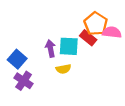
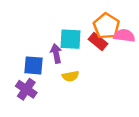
cyan square: (69, 46) -> (70, 39), moved
blue square: (17, 59) -> (33, 65), moved, turned -36

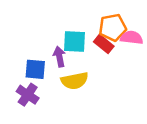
orange pentagon: (106, 26) -> (113, 28), turned 30
yellow semicircle: (70, 76) -> (75, 81), size x1.5

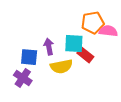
cyan square: (75, 41) -> (74, 43), moved
red rectangle: (104, 44) -> (85, 55), moved

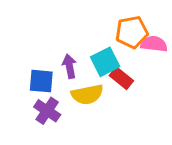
cyan square: (74, 43) -> (105, 62), turned -30
purple cross: (23, 78) -> (47, 111), moved

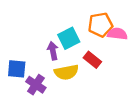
cyan square: (105, 62) -> (69, 38), moved
blue square: (41, 81) -> (17, 69), moved

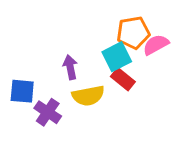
pink semicircle: (117, 34) -> (156, 45), turned -36
cyan square: (69, 38) -> (117, 57), moved

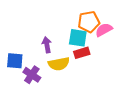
cyan square: (117, 57) -> (78, 38), turned 36
red rectangle: (123, 79) -> (82, 53), turned -56

